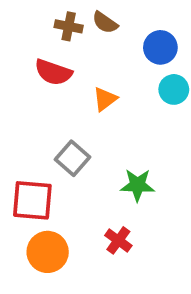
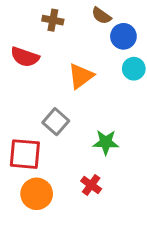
brown semicircle: (105, 23) -> (101, 16), moved
red semicircle: (53, 72) -> (25, 57), moved
orange triangle: (105, 99) -> (81, 76), size x1.4

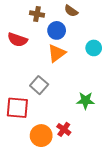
blue circle: (123, 36) -> (57, 30), moved
green star: (106, 142) -> (85, 101), moved
orange circle: (37, 194) -> (41, 136), moved

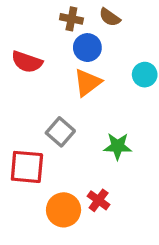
brown cross: (37, 14) -> (71, 19), moved
green star: (85, 101) -> (118, 146), moved

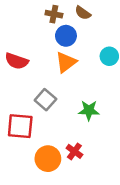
red semicircle: (27, 62) -> (17, 61), moved

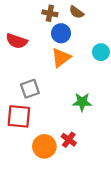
red semicircle: (17, 61) -> (17, 41), moved
gray square: (45, 100) -> (30, 89), moved, turned 30

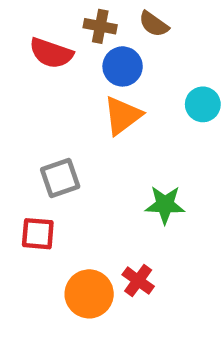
red semicircle: (17, 41) -> (51, 53), moved
red square: (19, 116) -> (38, 234), size x0.7

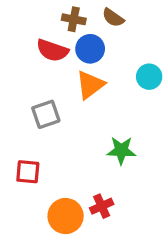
red semicircle: (51, 53) -> (52, 50), moved
gray square: (60, 178) -> (46, 114), moved
red cross: (138, 281) -> (102, 206), turned 30

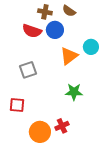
orange triangle: (90, 85) -> (69, 56), moved

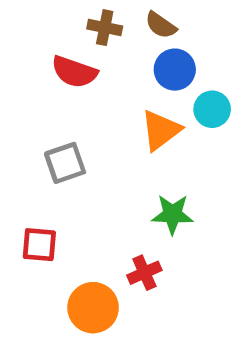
blue circle: (55, 30) -> (175, 70), moved
red cross: (62, 126) -> (144, 273), moved

